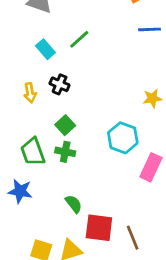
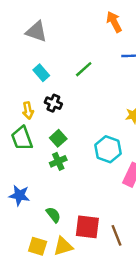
green line: (79, 39) -> (84, 69), moved
green trapezoid: (33, 152) -> (22, 138), moved
green cross: (65, 152) -> (58, 161), turned -35
green semicircle: (74, 204) -> (53, 215), moved

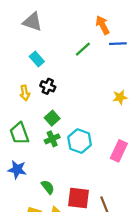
orange arrow: (114, 22) -> (103, 25), moved
green line: (84, 69) -> (83, 49), moved
green trapezoid: (22, 138) -> (19, 133), moved
cyan hexagon: (108, 149) -> (80, 141), moved

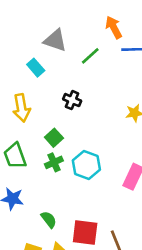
gray triangle: (32, 22) -> (55, 40), moved
black cross: (48, 86) -> (72, 100), moved
yellow arrow: (25, 93) -> (21, 108), size x1.5

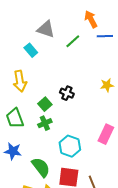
black cross: (72, 100) -> (67, 93), moved
cyan hexagon: (86, 165) -> (70, 146), moved
green semicircle: (49, 219) -> (41, 167), size x1.5

